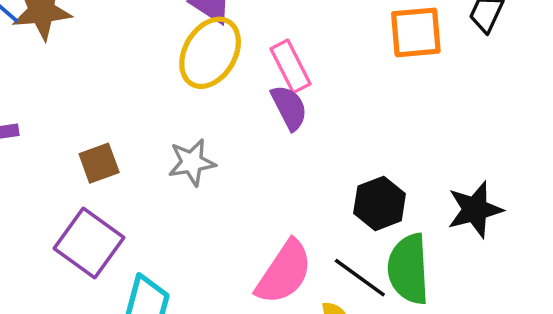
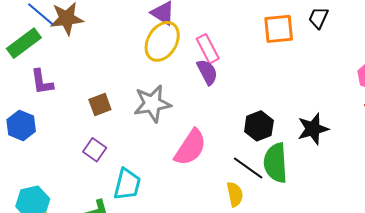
gray star: (192, 162) -> (152, 104), size x1.4
purple square: (89, 243) -> (95, 150), size x0.6
pink semicircle: (284, 272) -> (190, 147), moved

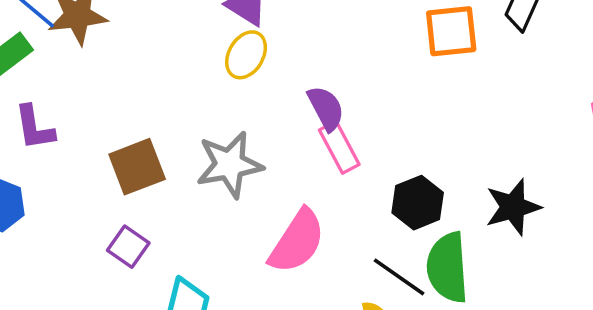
yellow ellipse: (162, 41) -> (246, 55), size x0.7
pink rectangle: (208, 49) -> (339, 147), moved
brown square: (100, 104) -> (137, 167), size x1.4

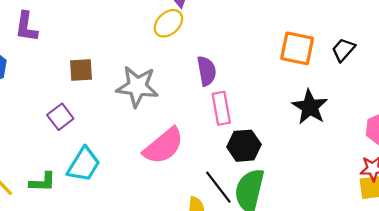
pink rectangle: (339, 147) -> (221, 108), moved
brown square: (137, 167) -> (81, 70), size x0.7
black star: (513, 207) -> (310, 107), moved, turned 30

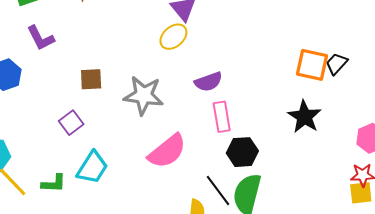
purple L-shape: (26, 27) -> (41, 38), turned -36
orange square: (297, 48) -> (312, 65), moved
purple semicircle: (207, 71) -> (208, 82), turned 80

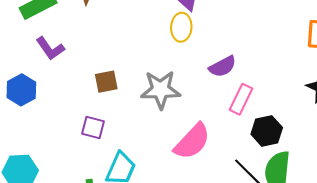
yellow ellipse: (173, 37) -> (181, 27), turned -36
pink rectangle: (222, 117) -> (241, 99), turned 44
purple square: (71, 123) -> (93, 127), turned -30

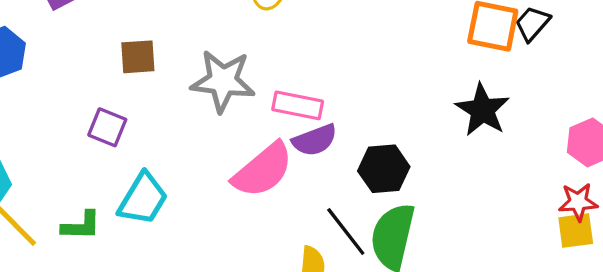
purple semicircle: (223, 66) -> (315, 140), moved
pink rectangle: (241, 99) -> (298, 105), moved, turned 68

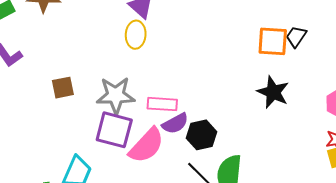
purple square: (107, 127) -> (114, 130), moved, size x1.6
black hexagon: (384, 169) -> (201, 135), moved

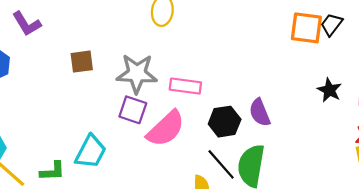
black star: (273, 92) -> (329, 90), moved, size x0.7
purple semicircle: (175, 123) -> (260, 113), moved, turned 92
purple square: (114, 130) -> (133, 110), size x0.7

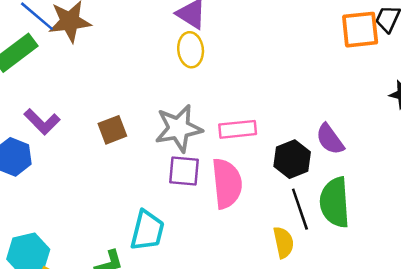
purple L-shape: (27, 24) -> (42, 122), moved
pink semicircle: (166, 129) -> (227, 183), turned -39
black line: (221, 164) -> (300, 209), turned 36

